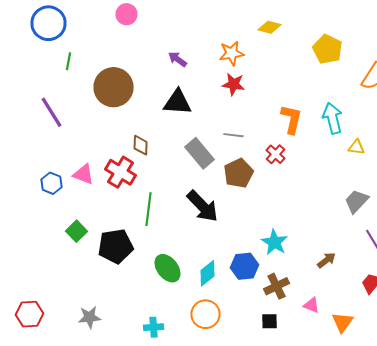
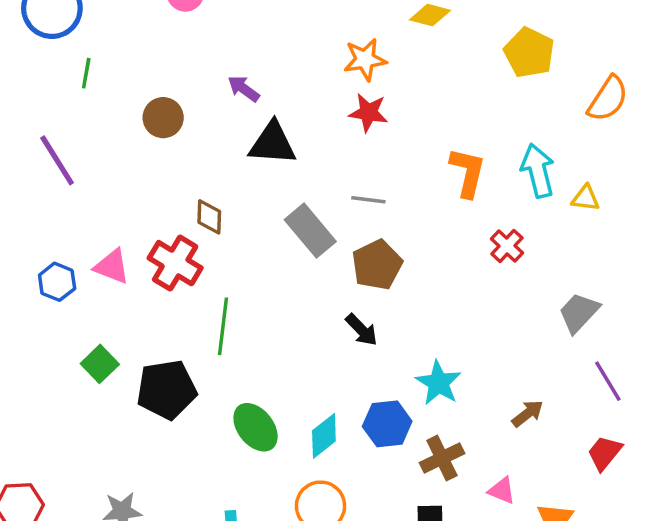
purple arrow: (178, 59) -> (244, 89), moved
brown circle: (114, 87) -> (163, 118), size x0.6
yellow triangle: (356, 147) -> (586, 198), moved
red cross: (276, 154) -> (507, 246), moved
black arrow: (202, 206) -> (362, 330), moved, size x0.6

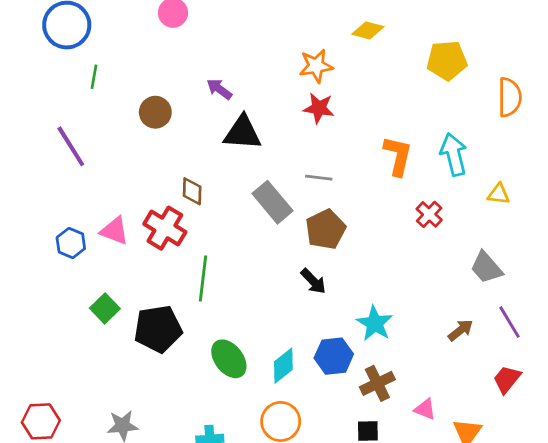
yellow pentagon: (529, 53) -> (447, 60), turned -30
orange semicircle: (608, 99) -> (510, 97), turned -33
yellow triangle: (586, 198) -> (499, 194), moved
gray trapezoid: (579, 313) -> (486, 268), turned -84
brown arrow: (527, 414) -> (460, 330), moved

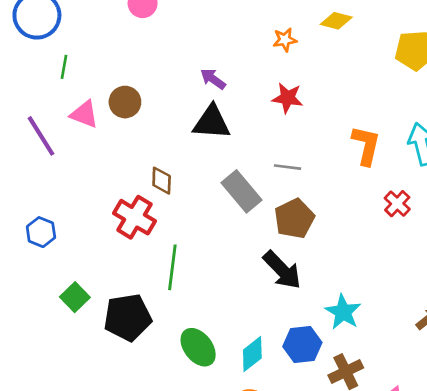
orange star: (316, 66) -> (285, 40), moved, size x0.7
purple arrow: (219, 89) -> (213, 79), moved
pink triangle: (114, 231) -> (84, 114), moved
black arrow: (313, 281) -> (282, 270), size x1.5

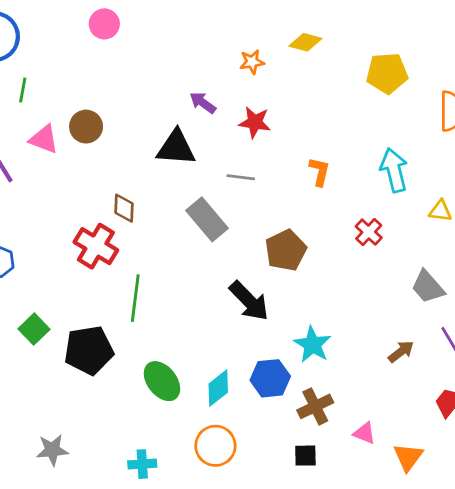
purple arrow: (213, 79) -> (203, 103), moved
orange L-shape: (366, 145) -> (319, 172), moved, size x0.7
gray line: (288, 167) -> (241, 177), moved
brown pentagon: (294, 219) -> (286, 250), moved

